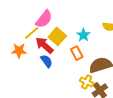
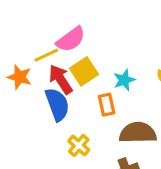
blue semicircle: (47, 61) -> (57, 104), size x1.5
yellow cross: (87, 82) -> (79, 145), moved

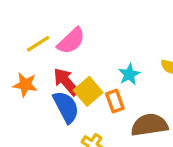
yellow line: (46, 55) -> (38, 44), moved
yellow square: (84, 71) -> (88, 91), moved

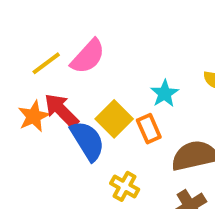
red arrow: (66, 82) -> (61, 110), moved
orange star: (25, 85) -> (34, 116), turned -30

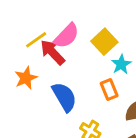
red arrow: (61, 110) -> (53, 52), moved
yellow square: (114, 119) -> (104, 42), moved

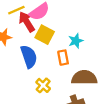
yellow square: (104, 42) -> (45, 35), moved, turned -30

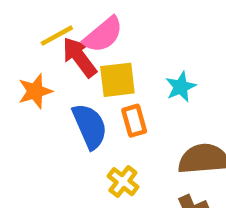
yellow square: (45, 35) -> (117, 80), turned -30
orange rectangle: (63, 58) -> (134, 121), moved

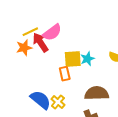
yellow square: (117, 80) -> (73, 59), moved
orange star: (35, 91) -> (24, 48), moved
blue semicircle: (90, 126) -> (40, 100), moved, turned -30

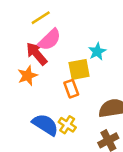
yellow line: (30, 32) -> (41, 18), moved
orange star: (24, 48) -> (27, 76), moved
cyan star: (87, 59) -> (97, 51), moved

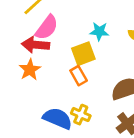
cyan star: (97, 51) -> (99, 31), turned -30
red arrow: (37, 54) -> (36, 45), turned -35

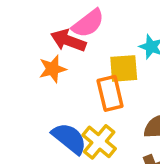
orange rectangle: (79, 76) -> (110, 93), size x1.4
yellow cross: (81, 115) -> (99, 142), size x1.4

